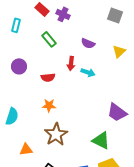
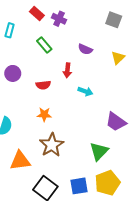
cyan arrow: (88, 72) -> (85, 91), moved
green triangle: (101, 140) -> (99, 151), turned 48
orange triangle: (26, 149) -> (20, 161), size x1.5

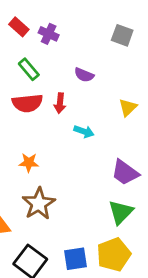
yellow triangle: (118, 58) -> (128, 107), moved
red semicircle: (43, 85) -> (27, 103), moved, size x1.5
green triangle: (99, 151) -> (121, 212), moved

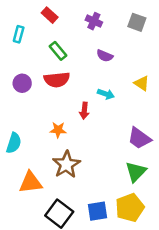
purple cross: (49, 34) -> (94, 21), moved
red arrow: (60, 103) -> (84, 111), moved
yellow triangle: (128, 107) -> (142, 83), turned -42
cyan arrow: (84, 131) -> (106, 94), moved

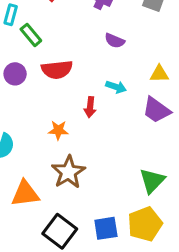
green rectangle: (58, 51) -> (31, 35), moved
yellow triangle: (142, 83) -> (159, 74), turned -35
purple trapezoid: (139, 138) -> (156, 110), moved

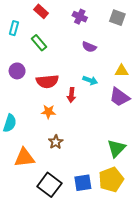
green rectangle: (31, 35) -> (39, 43), moved
red semicircle: (57, 70) -> (47, 81), moved
brown star: (68, 172) -> (56, 142), size x0.6

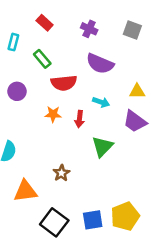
purple semicircle: (89, 47) -> (100, 64), size x1.6
red semicircle: (47, 81) -> (64, 83), moved
orange star: (48, 112) -> (53, 114), moved
green triangle: (116, 148) -> (102, 147), moved

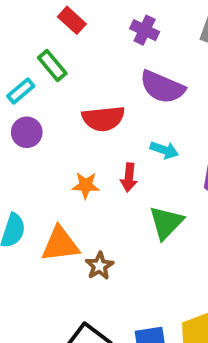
cyan rectangle: (13, 42) -> (21, 91), moved, turned 35
green rectangle: (42, 59) -> (52, 65), moved
orange star: (53, 114) -> (86, 185), moved
orange triangle: (25, 191) -> (60, 244), moved

